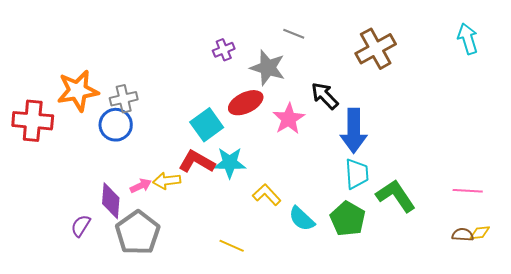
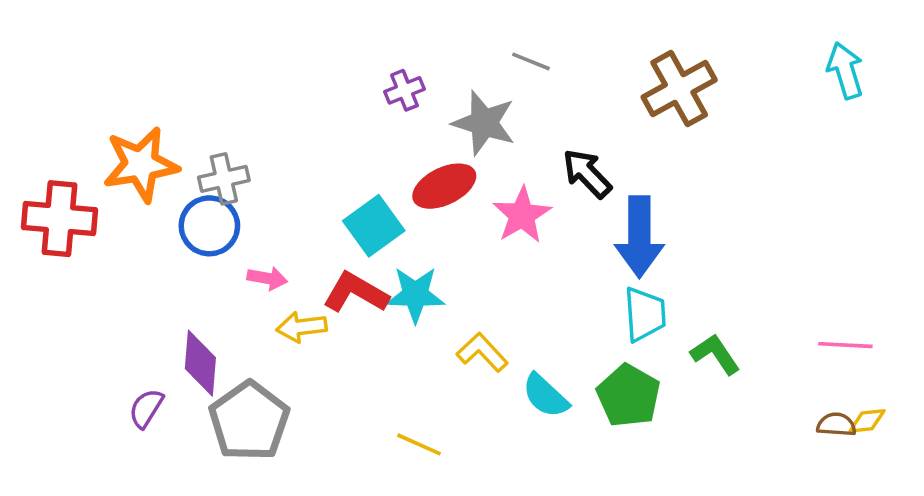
pink arrow: (141, 186) -> (267, 278), moved, turned 35
green L-shape: (396, 196) -> (715, 354), size x0.7

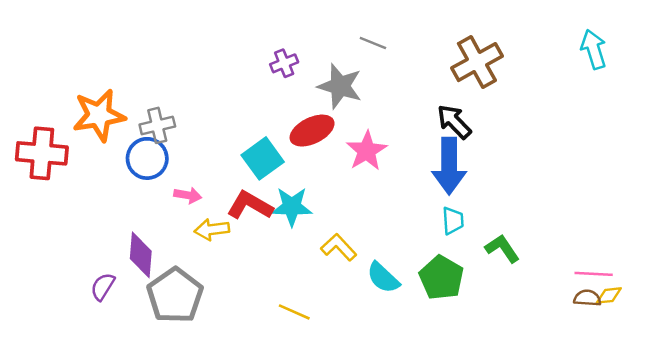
black arrow: (587, 173) -> (454, 122), moved
cyan trapezoid: (645, 314) -> (453, 221), size x0.7
pink line: (845, 345) -> (594, 274), moved

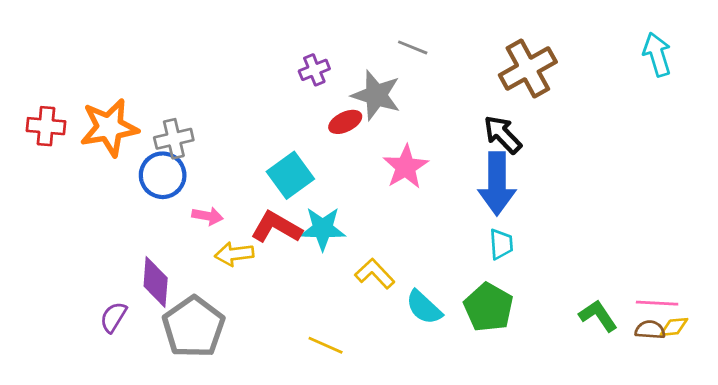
red ellipse: (312, 131) -> (345, 122), moved, size x0.7
red cross: (42, 153) -> (46, 126), moved, size x0.7
green L-shape: (502, 248) -> (598, 316), moved

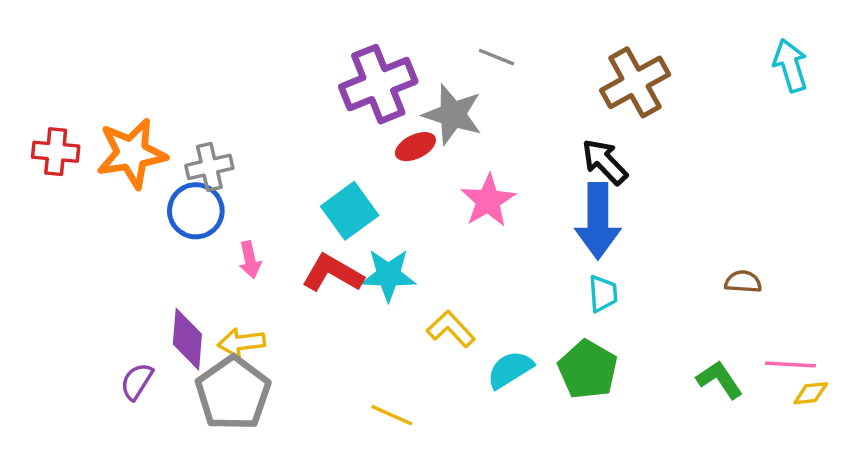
purple cross: (314, 70) -> (378, 84), size x2.0
pink arrow: (208, 216) -> (250, 260), turned 68
yellow arrow: (234, 254) -> (241, 343), moved
cyan semicircle: (424, 307) -> (510, 370), turned 105
brown semicircle: (650, 330) -> (743, 282), moved

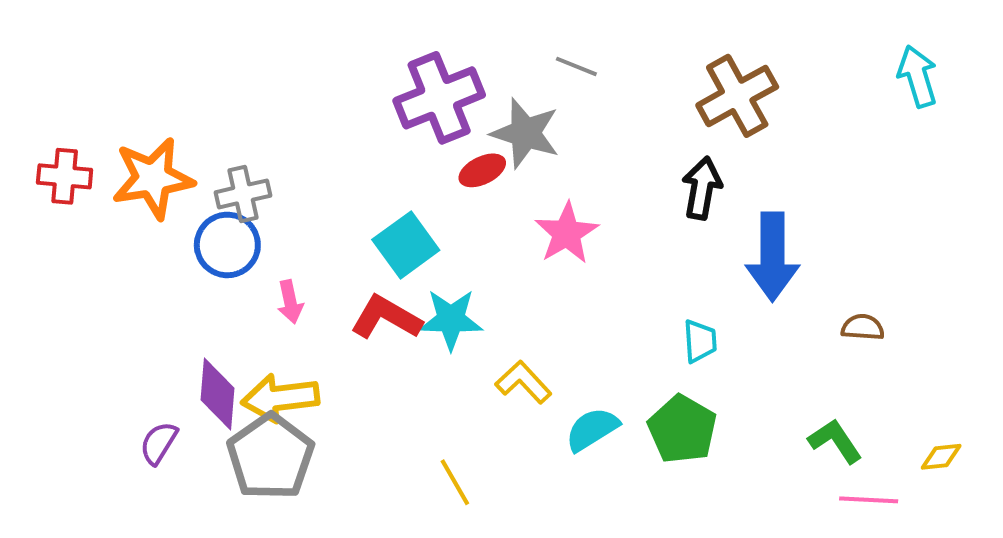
black arrow: (605, 162) -> (702, 188), turned 54
blue arrow: (598, 221) -> (772, 257), moved
yellow arrow: (241, 343) -> (280, 398), size x1.4
pink line: (790, 364) -> (869, 500), moved
yellow line: (392, 415) -> (455, 482), turned 36

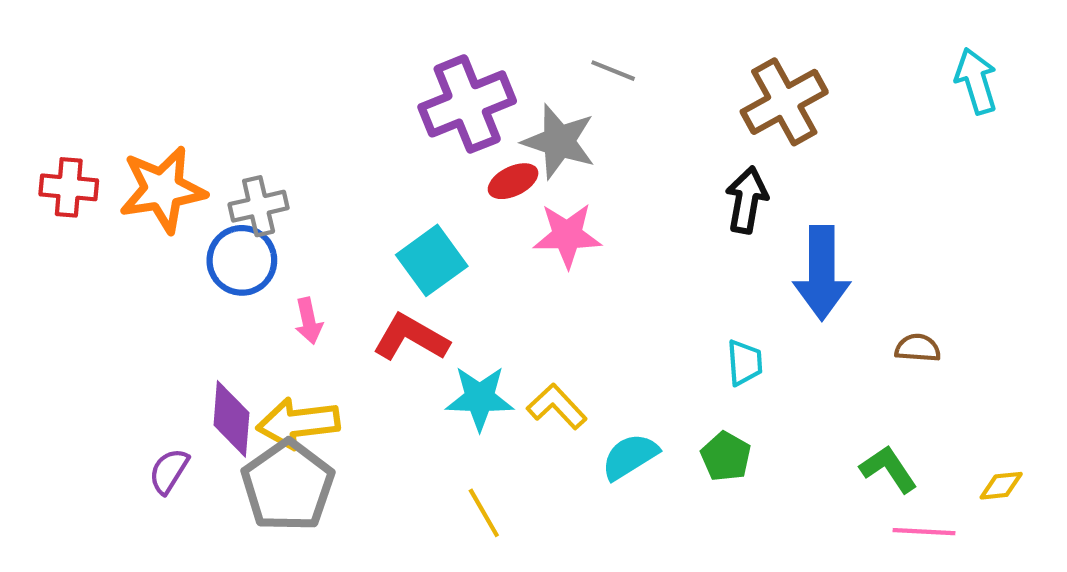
pink star: (567, 233) -> (567, 235), moved, turned 30
cyan star: (451, 319) -> (480, 398), moved
green pentagon: (682, 429) -> (726, 456), size x0.7

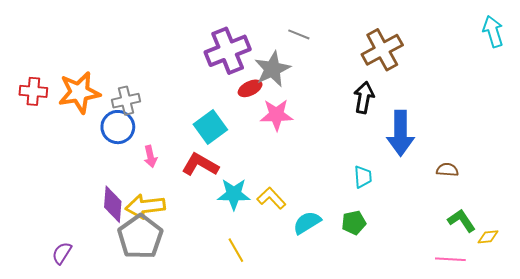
cyan arrow: (976, 81) -> (493, 31), moved
gray star: (559, 142) -> (272, 69), turned 30
green pentagon: (726, 456) -> (354, 223), turned 30
green L-shape: (889, 469) -> (462, 221), moved
purple semicircle: (169, 471) -> (62, 253), moved

